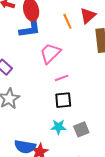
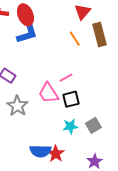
orange line: (67, 21) -> (75, 39), moved
pink trapezoid: (50, 53) -> (48, 93), moved, turned -70

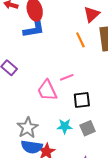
black square: (71, 99) -> (82, 100), moved
gray star: (17, 106) -> (28, 128), moved

